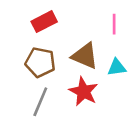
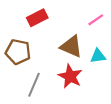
pink line: (114, 24) -> (96, 20), turned 56
brown pentagon: (40, 62) -> (18, 52), moved

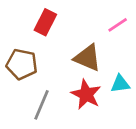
red rectangle: (37, 18) -> (45, 22), turned -36
cyan triangle: (98, 56) -> (120, 84), moved

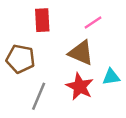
red rectangle: (45, 22) -> (42, 20), turned -30
pink line: (118, 25) -> (93, 23), moved

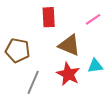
red rectangle: (42, 20) -> (49, 17), moved
pink line: (93, 23) -> (93, 19), moved

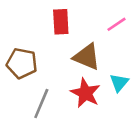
cyan triangle: (95, 66) -> (119, 83), turned -42

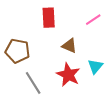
brown triangle: (87, 57) -> (69, 46), size x0.7
gray line: (41, 103) -> (33, 83), turned -55

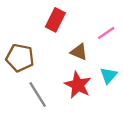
red rectangle: (49, 18) -> (55, 20), turned 30
pink line: (93, 20) -> (106, 33), moved

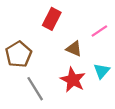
brown pentagon: (20, 58) -> (19, 54), turned 30

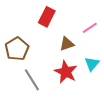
brown triangle: (74, 49) -> (67, 44), turned -42

